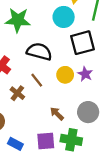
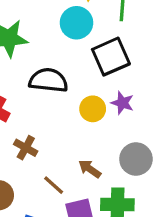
brown line: (37, 80) -> (54, 185), moved

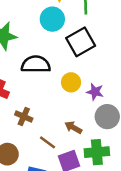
purple star: (122, 103) -> (95, 92), moved

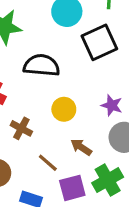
yellow circle: (71, 82) -> (64, 109), moved
green cross: (97, 152) -> (108, 180), turned -30

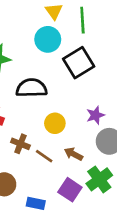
purple star: (112, 105) -> (95, 115), turned -30
brown line: (48, 163) -> (44, 156), moved
purple square: (72, 188) -> (70, 190), turned -35

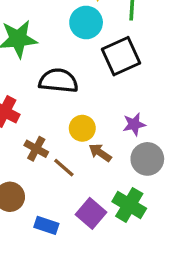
brown arrow: (73, 154) -> (100, 153), moved
green cross: (99, 179) -> (129, 205), turned -30

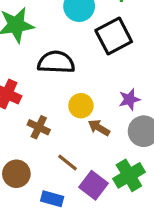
brown line: (64, 168) -> (68, 162), moved
green cross: (129, 205) -> (129, 175), turned 32

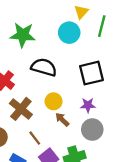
black square: (114, 36) -> (91, 73), moved
brown cross: (39, 127) -> (21, 109), size x1.5

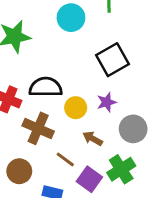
black semicircle: (44, 67) -> (46, 87), moved
purple star: (88, 105) -> (107, 102), moved
brown arrow: (62, 119) -> (93, 139), moved

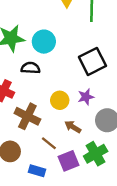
cyan circle: (71, 18) -> (44, 42), moved
black semicircle: (46, 87) -> (30, 68), moved, size x0.7
purple square: (89, 179) -> (69, 161), turned 30

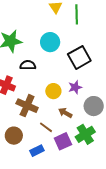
cyan circle: (44, 42) -> (50, 42), moved
blue rectangle: (37, 171) -> (37, 151), turned -40

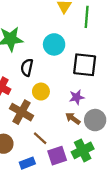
black square: (79, 57) -> (85, 65), turned 30
black semicircle: (28, 65) -> (27, 67), turned -84
yellow circle: (53, 91) -> (41, 92), moved
brown arrow: (65, 113) -> (73, 118), moved

